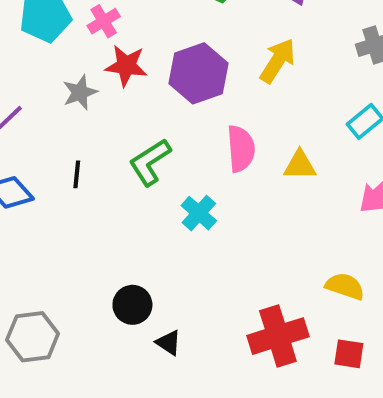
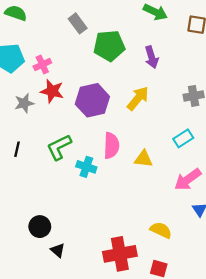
cyan cross: (199, 213) -> (86, 167), moved, turned -30

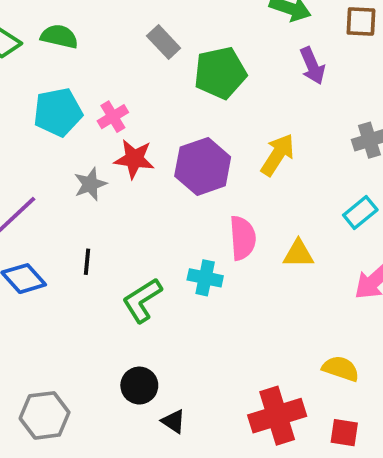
purple arrow: (152, 57) -> (312, 66), moved
green L-shape: (59, 147) -> (142, 300), moved

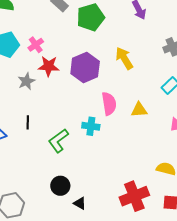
yellow arrow: (278, 155) -> (124, 58), turned -60

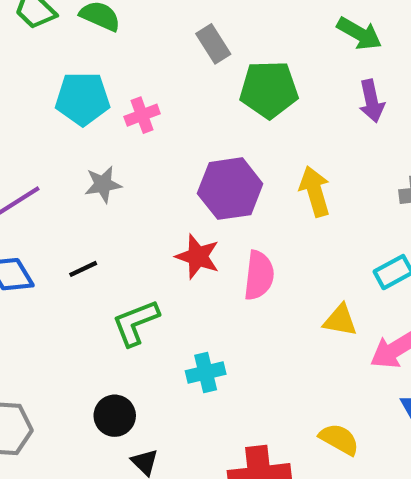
red star: (49, 66) -> (198, 257), moved
yellow triangle: (139, 110) -> (340, 320), moved
black line: (28, 122) -> (83, 269), turned 48
cyan cross: (91, 126) -> (206, 372), moved, turned -36

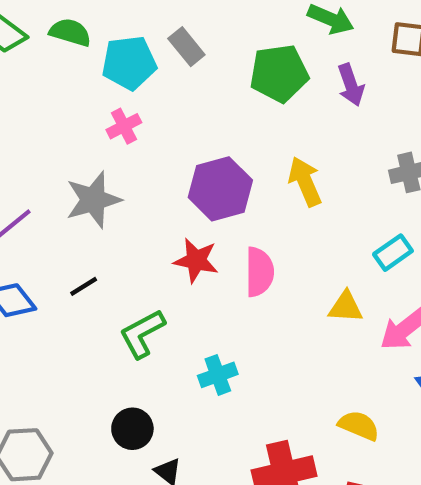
green pentagon: (269, 90) -> (279, 73), moved
cyan pentagon: (83, 99) -> (129, 63), moved
gray star: (103, 184) -> (93, 200), size x1.5

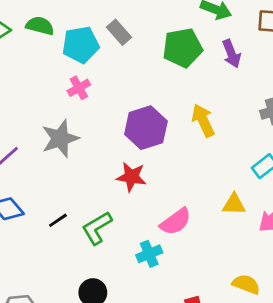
pink semicircle: (259, 272) -> (176, 222), moved, turned 56
black line: (84, 286) -> (58, 220), moved

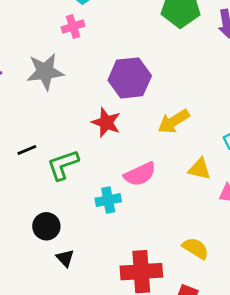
yellow arrow: (203, 120) -> (174, 121), moved, turned -108

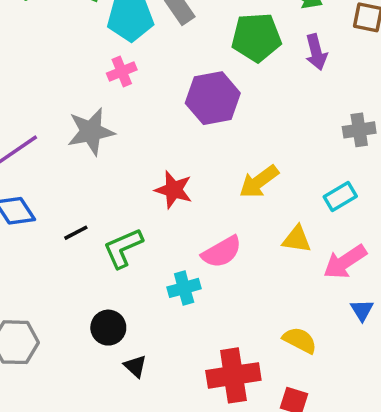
purple hexagon: (130, 78) -> (213, 98), moved

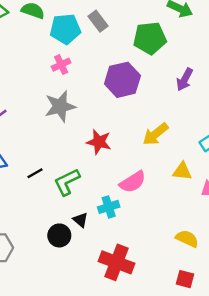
purple arrow: (316, 52) -> (185, 79), moved, turned 45
gray star: (91, 132) -> (60, 106), moved
black triangle: (135, 366) -> (80, 220), moved
red cross: (233, 375) -> (116, 262), moved, turned 32

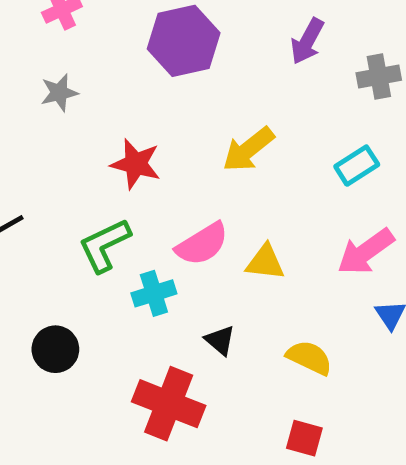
gray star: (60, 106) -> (59, 93), size x0.6
yellow triangle: (182, 171) -> (265, 262), moved
green L-shape: (67, 182) -> (105, 245), moved
black triangle: (80, 220) -> (220, 340), moved

